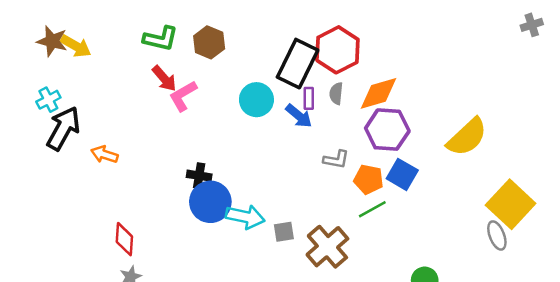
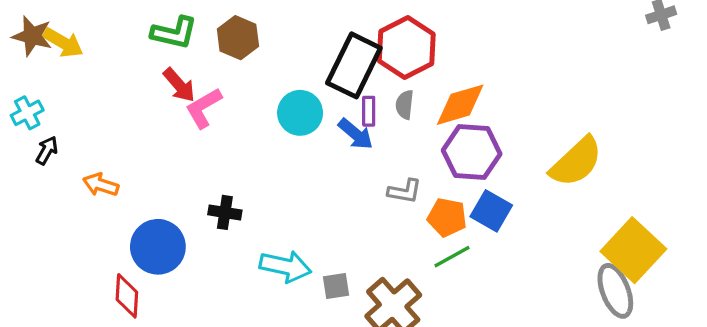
black arrow: (63, 128) -> (47, 150), size x0.5
blue circle: (210, 202) -> (158, 247), moved
gray ellipse: (497, 235) -> (615, 291), size x1.4

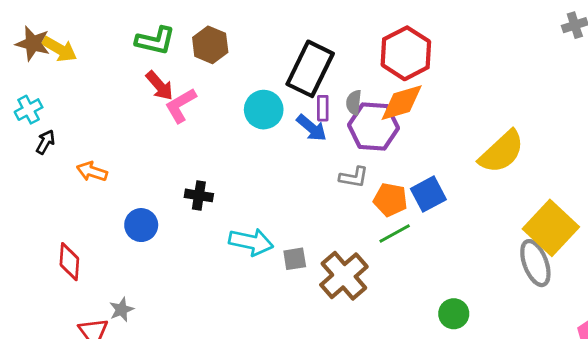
red hexagon: (406, 47) -> (406, 53), moved
purple hexagon: (472, 152) -> (373, 126), moved
blue square: (491, 211) -> (428, 194), turned 32
blue circle: (158, 247) -> (141, 225), size x0.7
red diamond: (127, 296) -> (69, 262), moved

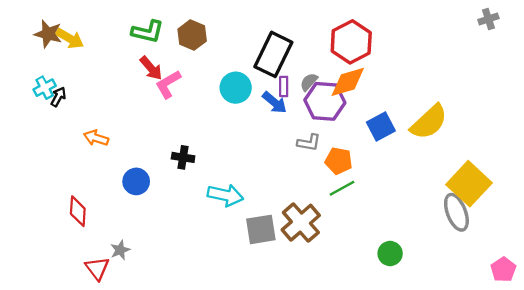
gray semicircle: (354, 103) -> (309, 82), turned 36
black arrow: (45, 142) -> (58, 97), moved
blue square: (428, 194) -> (381, 127), moved
gray square: (295, 259) -> (261, 229), moved, size x1.6

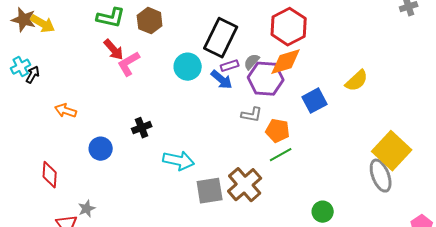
purple rectangle: (284, 86) -> (230, 66), turned 72
yellow semicircle: (429, 122) -> (357, 81), moved, size x0.7
black cross: (183, 157) -> (142, 128), turned -30

